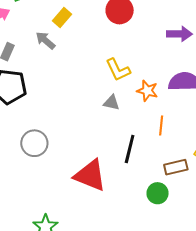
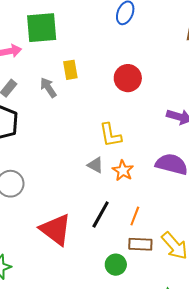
yellow rectangle: (62, 18) -> (70, 70), turned -66
orange star: (147, 91) -> (123, 171), moved
orange line: (161, 125) -> (135, 216), moved

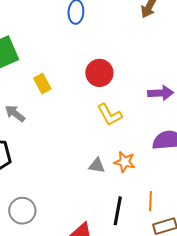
gray arrow: (48, 88) -> (15, 114), moved
yellow L-shape: (110, 135) -> (110, 115), moved

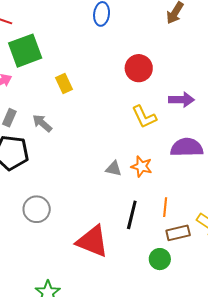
red circle: (99, 73) -> (139, 68), moved
gray arrow: (15, 114) -> (42, 123), moved
yellow L-shape: (110, 115) -> (144, 117), moved

